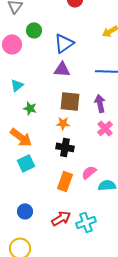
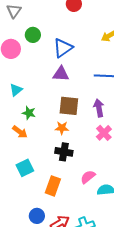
orange arrow: (21, 137) -> (20, 132), moved, size x0.7
orange rectangle: (65, 181) -> (53, 186), moved
blue circle: (25, 211) -> (37, 216), moved

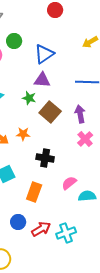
brown square: (69, 106) -> (50, 112), turned 35
green star: (29, 113) -> (29, 98), moved
orange star: (62, 128) -> (23, 134), moved

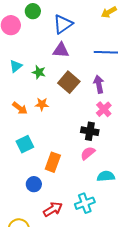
green star: (29, 98) -> (39, 72), moved
black cross: (45, 158) -> (90, 131), moved
cyan semicircle: (87, 196) -> (106, 176), moved
blue circle: (18, 222) -> (34, 184), moved
red arrow: (41, 229) -> (53, 209), moved

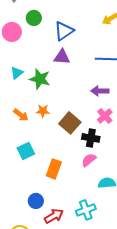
green star: (39, 72) -> (40, 79), size x1.5
brown square: (69, 82) -> (70, 123), moved
purple arrow: (99, 84) -> (100, 91), turned -78
blue circle: (34, 184) -> (36, 201), moved

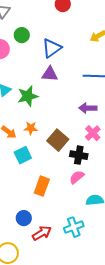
green star: (40, 79) -> (28, 96), turned -30
cyan square: (26, 151) -> (23, 155), moved

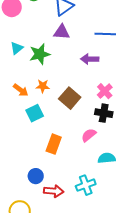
purple arrow: (88, 108) -> (90, 59), moved
black cross: (79, 155) -> (104, 113), moved
red arrow: (42, 233) -> (54, 191), turned 36

